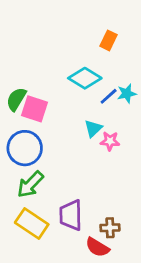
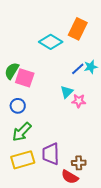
orange rectangle: (109, 40) -> (78, 29), size x1.5
cyan diamond: (85, 78) -> (51, 42), moved
blue circle: (25, 148) -> (18, 106), size x0.6
yellow rectangle: (32, 224) -> (23, 160), turned -50

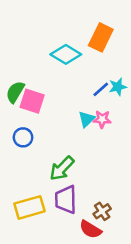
pink star: (79, 101) -> (102, 119), moved
green arrow: (22, 132) -> (62, 168), moved
brown cross: (79, 163) -> (102, 211), turned -32

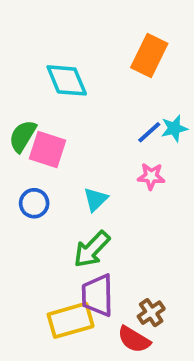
cyan diamond: (66, 54) -> (67, 80), moved, turned 36
cyan triangle: (87, 119) -> (96, 199), moved
yellow rectangle: (29, 207) -> (71, 320), moved

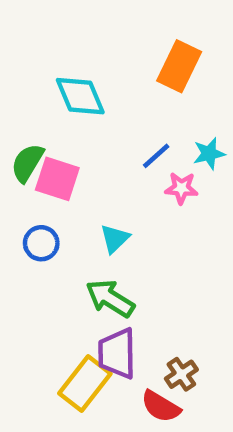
blue line: (149, 132) -> (156, 156), moved
pink star: (151, 176) -> (181, 188), moved
green arrow: (92, 249) -> (110, 298), turned 78
yellow rectangle: (71, 320) -> (85, 383), turned -36

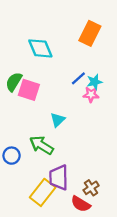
cyan star: (209, 154) -> (94, 82), moved
blue circle: (41, 243) -> (12, 156), moved
green arrow: (110, 298) -> (41, 145), moved

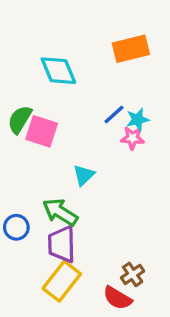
orange rectangle: (90, 33) -> (131, 49), turned 50
purple trapezoid: (59, 177) -> (62, 244), moved

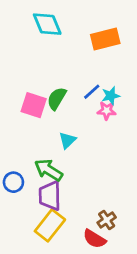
cyan diamond: (58, 71) -> (47, 24), moved
green semicircle: (20, 119) -> (57, 98), moved

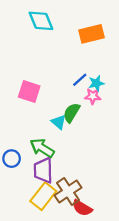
green semicircle: (57, 98) -> (72, 113), moved
cyan triangle: (67, 140) -> (59, 122), turned -35
brown cross: (107, 220) -> (68, 191), moved, size x1.6

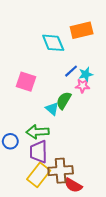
cyan diamond: (41, 21) -> (53, 43), moved
green arrow: (42, 148) -> (38, 132), turned -35
brown cross: (68, 191) -> (61, 171), turned 30

